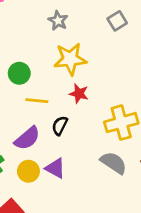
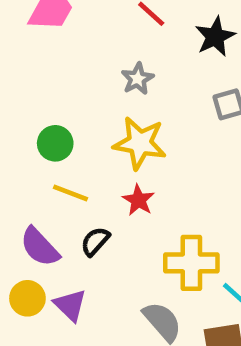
purple semicircle: (27, 138) -> (40, 247), turned 72

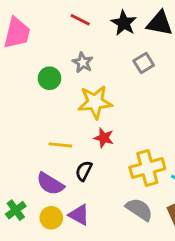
green circle: (55, 143) -> (49, 78), moved

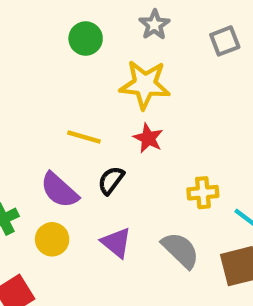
gray star: (83, 62) -> (154, 25), moved
yellow cross: (147, 168) -> (203, 193), size x0.6
purple triangle: (79, 215) -> (116, 243), moved

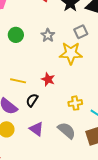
gray star: (154, 25) -> (48, 35), moved
yellow star: (145, 85) -> (71, 53), moved

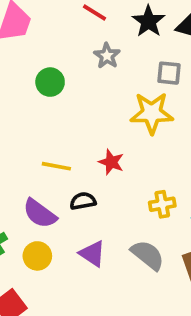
gray square: (81, 32) -> (169, 73), turned 32
gray star: (48, 35) -> (107, 56), moved
black semicircle: (32, 100) -> (83, 201), turned 48

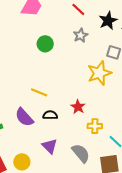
yellow star: (152, 113) -> (99, 73), turned -30
red star: (111, 162) -> (78, 107), moved
yellow circle: (37, 256) -> (22, 162), moved

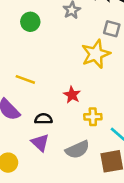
black semicircle: (50, 115) -> (43, 119), moved
gray semicircle: (81, 153) -> (77, 150), turned 108

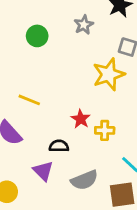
yellow cross: (93, 117) -> (105, 130), moved
black semicircle: (43, 119) -> (59, 146), moved

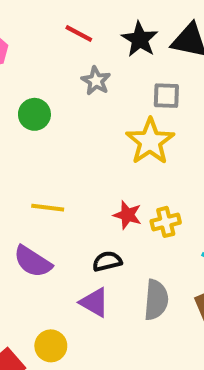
gray semicircle: (84, 180) -> (156, 300), turned -48

